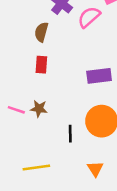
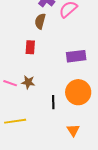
brown semicircle: (41, 32) -> (40, 21), moved
yellow line: (36, 168) -> (15, 121), moved

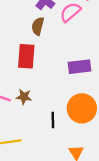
red rectangle: (30, 47) -> (26, 56), size x1.5

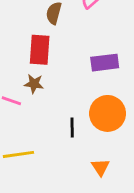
brown star: (24, 97) -> (34, 84), moved

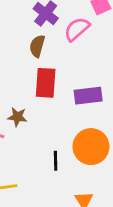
red rectangle: (40, 50) -> (46, 83), moved

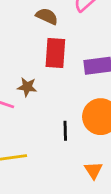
brown semicircle: (37, 46) -> (47, 16), turned 100

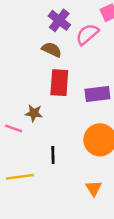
black line: (65, 131) -> (53, 155), moved

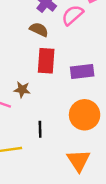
orange triangle: (94, 188) -> (79, 160), size x1.5

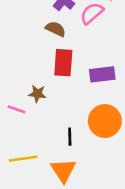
black line: (40, 129) -> (70, 137), moved
orange triangle: (79, 160) -> (63, 170), moved

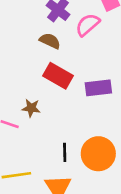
red rectangle: (63, 63) -> (58, 76), turned -64
orange circle: (105, 121) -> (98, 154), moved

